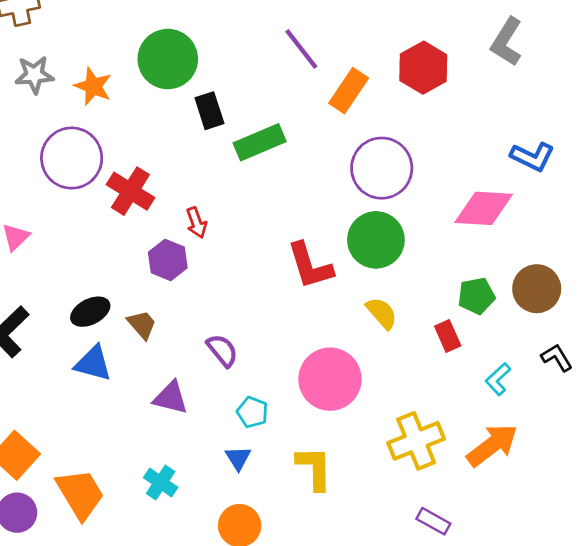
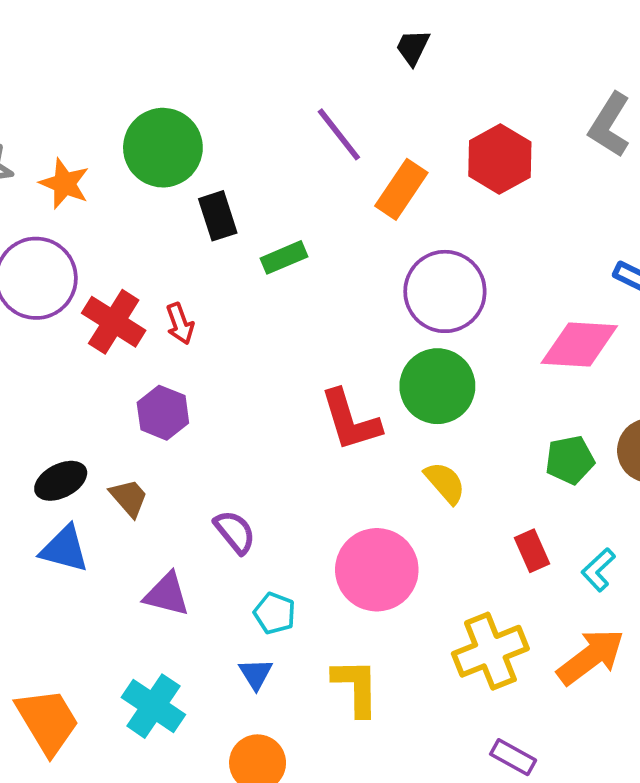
green rectangle: (260, 142) -> (284, 257), size x0.7
red arrow: (196, 223) -> (180, 324), moved
red rectangle: (448, 336) -> (532, 551), moved
cyan cross: (161, 482) -> (153, 706), size x1.4

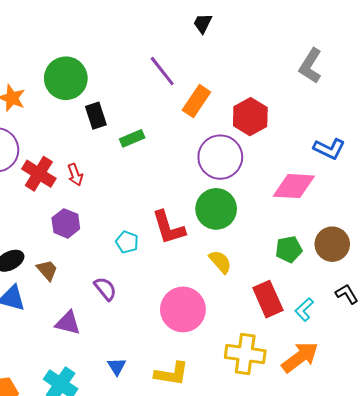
red hexagon: (500, 159) -> (250, 117), moved
red rectangle: (532, 551) -> (268, 299), size x1.6
cyan pentagon: (275, 613) -> (127, 242), moved
yellow cross: (490, 651) -> (245, 354), turned 30
yellow L-shape: (356, 687) -> (172, 374), turned 100

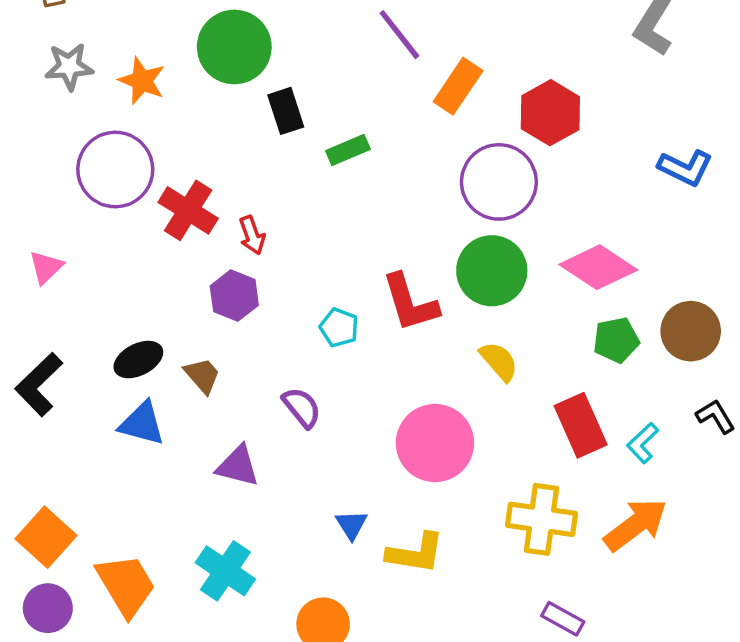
red arrow: (75, 175) -> (252, 235), moved
pink diamond: (294, 186) -> (598, 267), moved, turned 30
blue triangle: (117, 366) -> (351, 525), moved

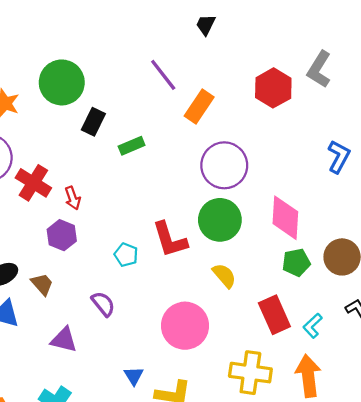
black rectangle: (286, 111) -> (93, 122), turned 44
red hexagon: (550, 113) -> (273, 88), moved
blue L-shape: (685, 168) -> (339, 157), turned -88
pink diamond: (598, 267) -> (285, 218), turned 60
orange arrow: (636, 525) -> (308, 376), turned -60

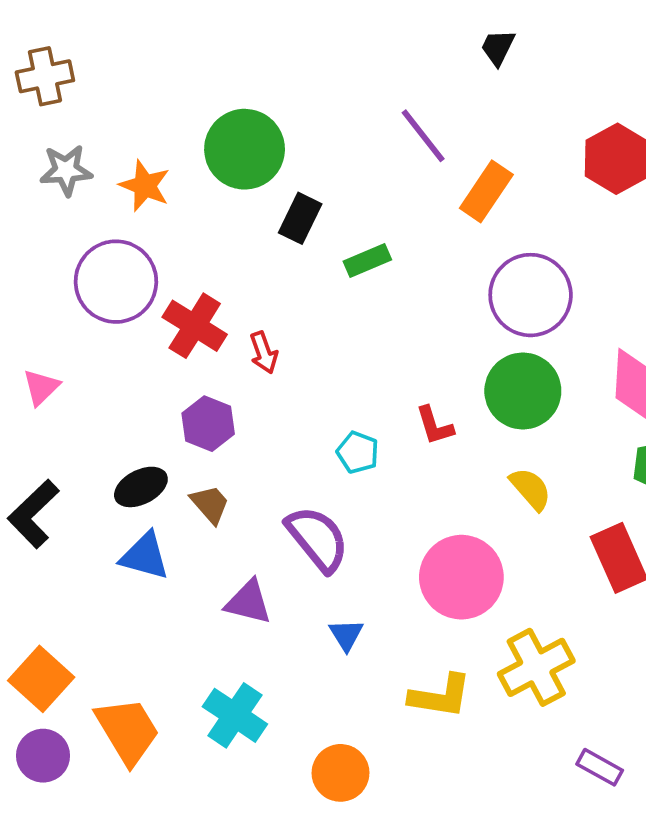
purple hexagon: (62, 235) -> (208, 424), moved
red L-shape: (170, 240) -> (435, 426), size x0.6
purple semicircle: (103, 304) -> (317, 539), size x1.5
yellow cross: (250, 373) -> (536, 667), moved, turned -36
blue triangle: (134, 376) -> (346, 635), moved

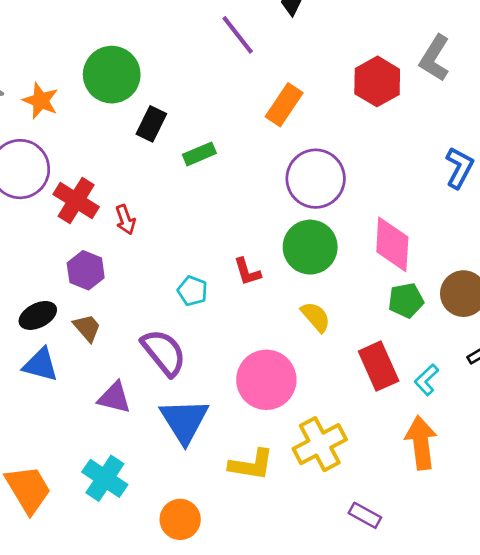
purple line: (423, 136) -> (238, 35), moved
blue triangle: (346, 635) -> (184, 421), size x2.0

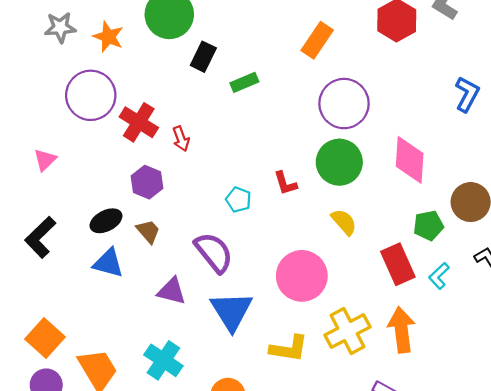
green pentagon: (406, 300) -> (428, 225), moved
orange arrow: (421, 443) -> (401, 330), moved

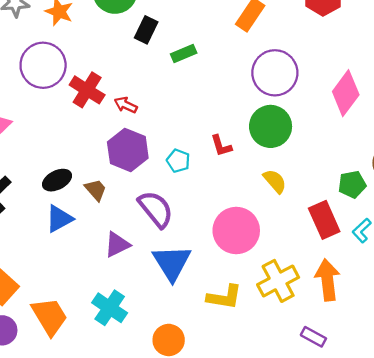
red arrow: (181, 139) -> (126, 105), turned 135
pink diamond: (410, 160) -> (346, 93), moved, turned 33
purple hexagon: (147, 182) -> (128, 150), moved, size x1.4
blue triangle: (108, 263) -> (59, 219), turned -44
purple triangle: (172, 291) -> (117, 244), turned -40

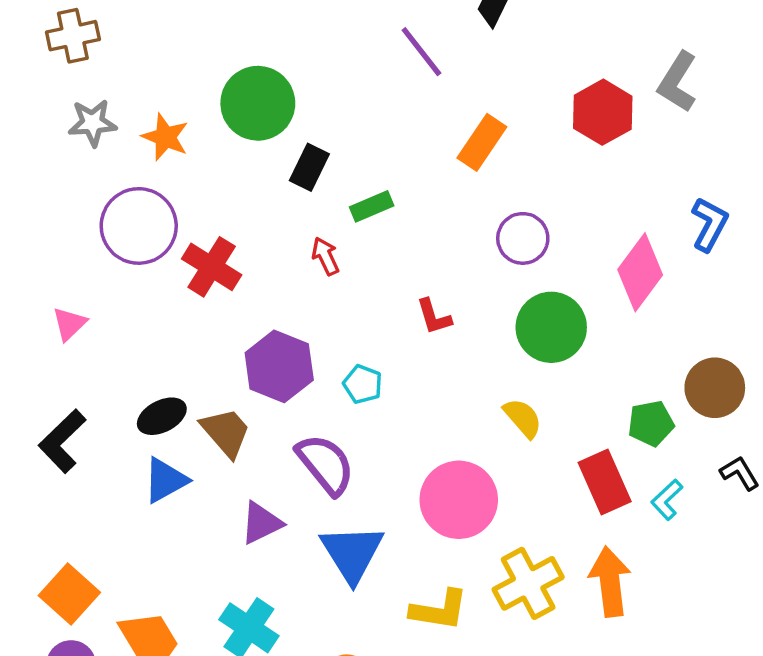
purple circle: (275, 73) -> (523, 238), size x0.7
red arrow: (126, 105) -> (325, 256), moved, turned 40
green circle: (271, 126) -> (551, 327), moved
red L-shape: (221, 146) -> (434, 317), moved
brown trapezoid: (96, 190) -> (226, 432), size x1.4

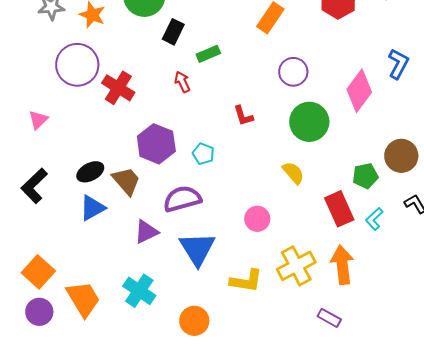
purple semicircle: (325, 464) -> (182, 199), turned -66
pink circle: (459, 500) -> (257, 219), size x0.6

